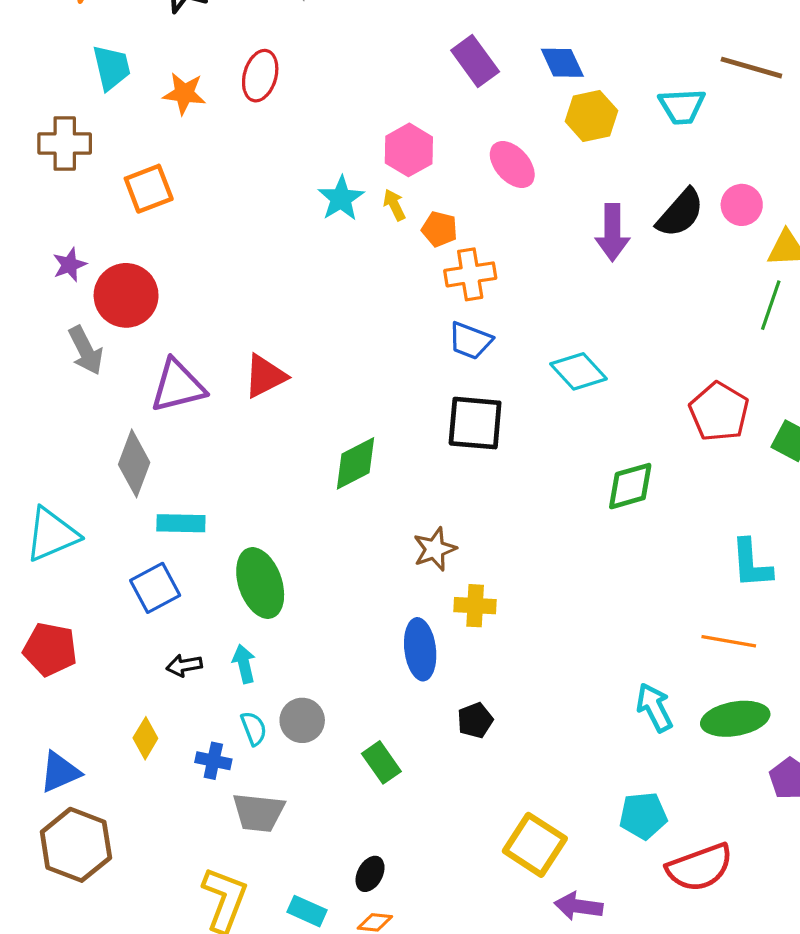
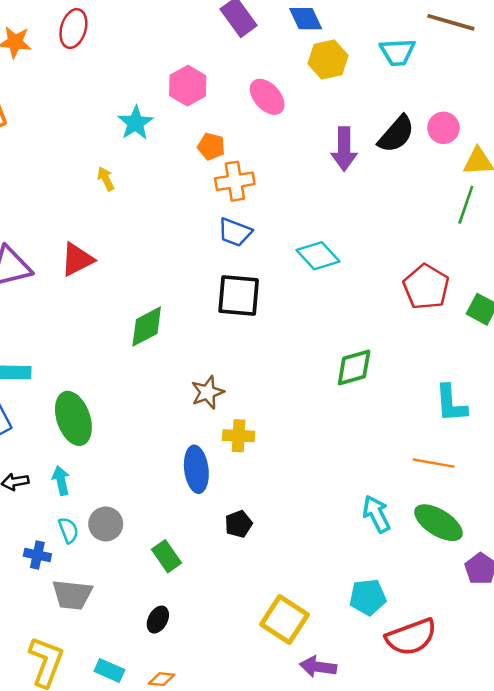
yellow arrow: (394, 205) -> (106, 179), moved
green diamond: (630, 486) -> (354, 367), moved
green ellipse: (735, 719) -> (438, 523), turned 42
black ellipse: (370, 874) -> (158, 620), moved

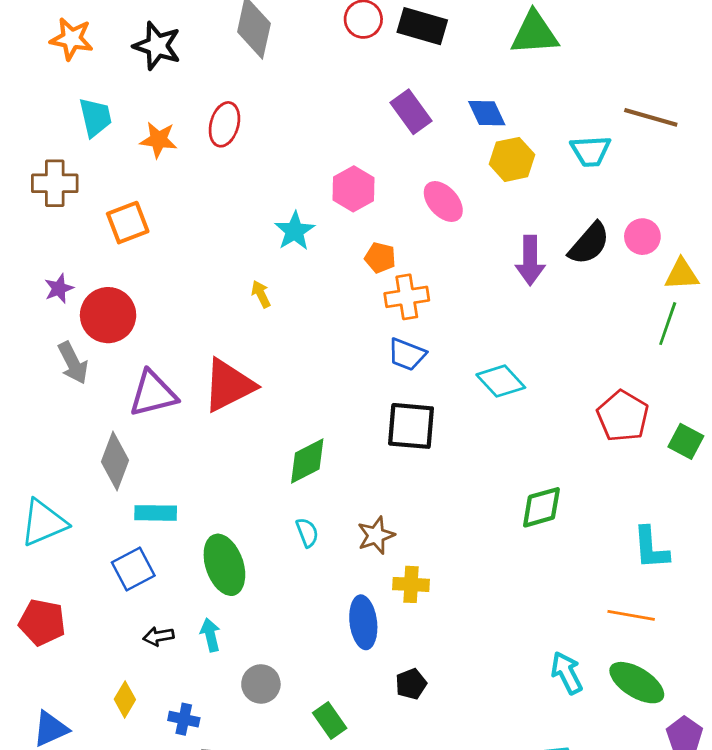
red triangle: (77, 259) -> (229, 385), size x1.4
cyan semicircle: (68, 530) -> (307, 533), moved

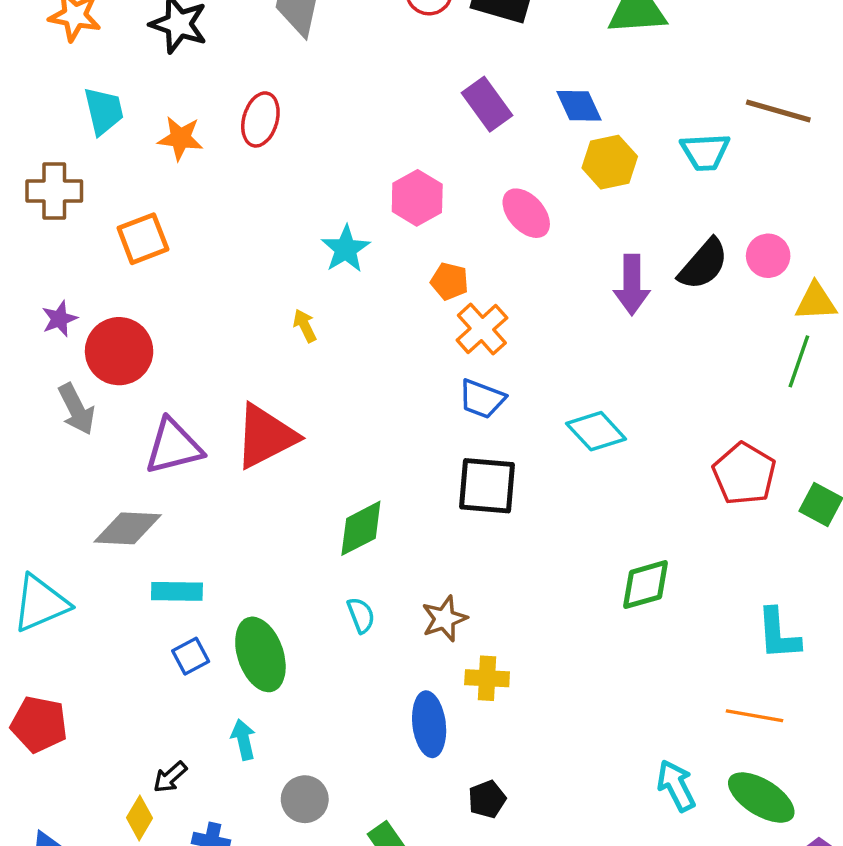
orange cross: (407, 297) -> (482, 329), turned -33
gray diamond: (115, 461) -> (128, 528), turned 72
blue square: (133, 569) -> (191, 656), moved, size x0.7
black arrow: (159, 636) -> (170, 777), moved, turned -32

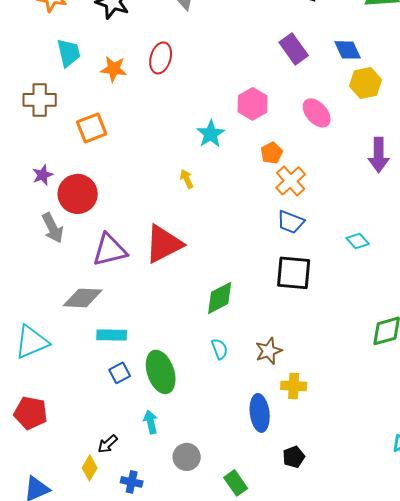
orange pentagon: (450, 281) -> (272, 153), turned 30
cyan diamond: (596, 431) -> (358, 241), size x0.7

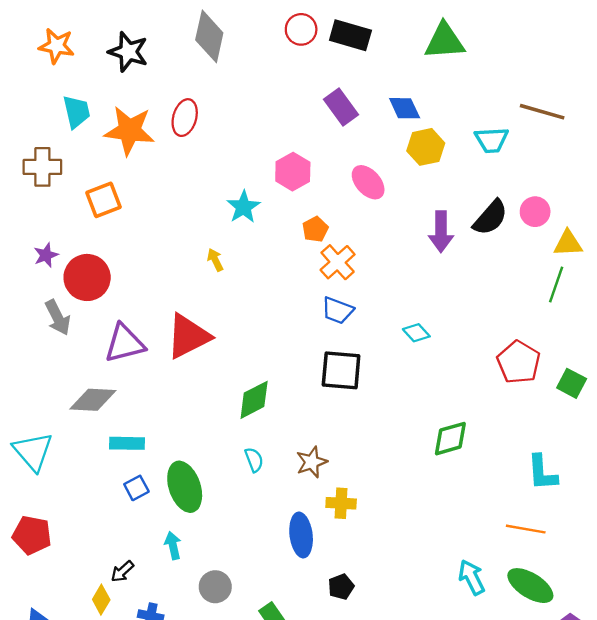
orange star: (114, 69) -> (129, 131), size x1.6
cyan triangle: (32, 342) -> (33, 452), turned -48

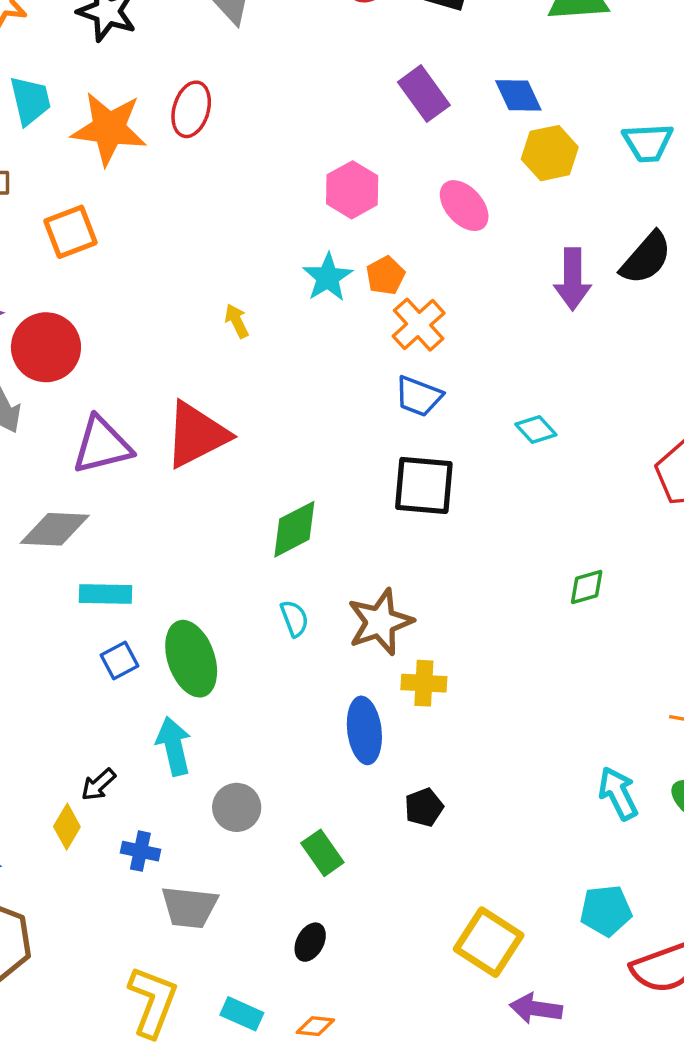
cyan star: (243, 207) -> (328, 277), moved
green diamond: (450, 439) -> (587, 587), size x0.7
brown star: (312, 462) -> (380, 622), size x1.4
cyan arrow: (173, 546) -> (174, 746), size x1.4

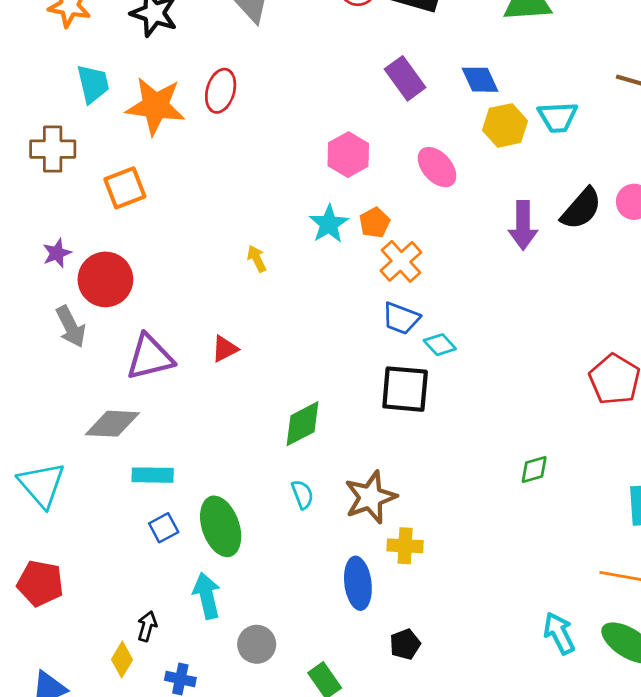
cyan trapezoid: (648, 143) -> (558, 117), moved
cyan diamond: (536, 429) -> (440, 345), moved
red triangle: (196, 435) -> (225, 349), size x0.5
black arrow: (98, 785) -> (147, 626), turned 148

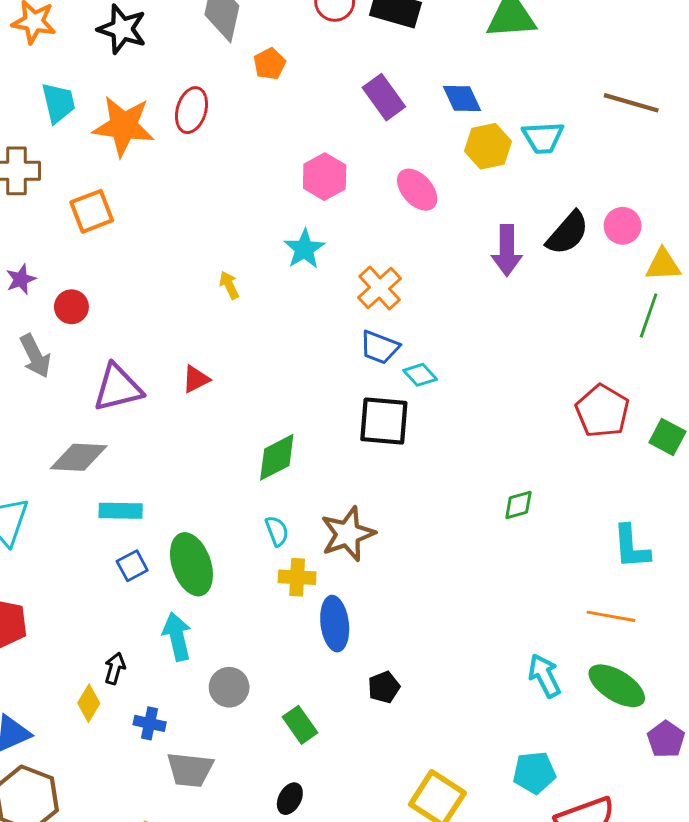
orange pentagon: (375, 223) -> (270, 64), moved
red circle: (105, 279) -> (71, 307), size x0.6
yellow cross: (405, 546) -> (297, 577), moved

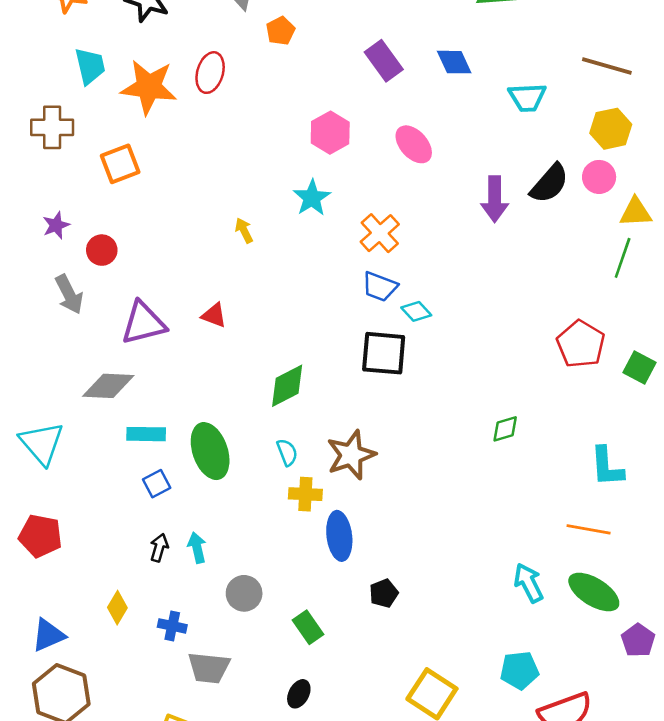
yellow hexagon: (488, 146) -> (611, 129), moved
red triangle: (196, 379) -> (214, 315), turned 48
green ellipse: (191, 564) -> (210, 451), moved
cyan arrow: (177, 637) -> (197, 548), size x0.7
black arrow: (115, 668) -> (159, 548), moved

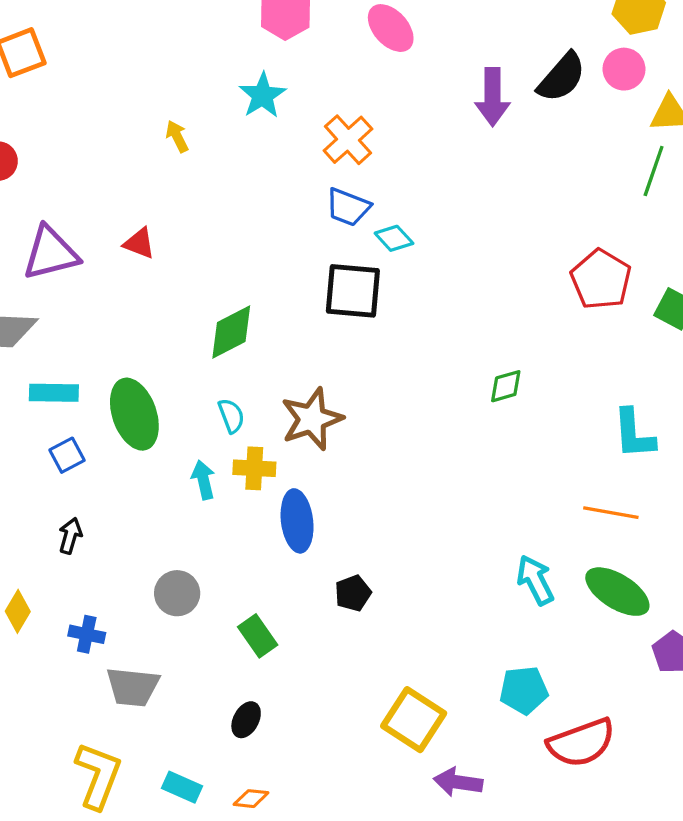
cyan arrow: (197, 548) -> (203, 480), moved

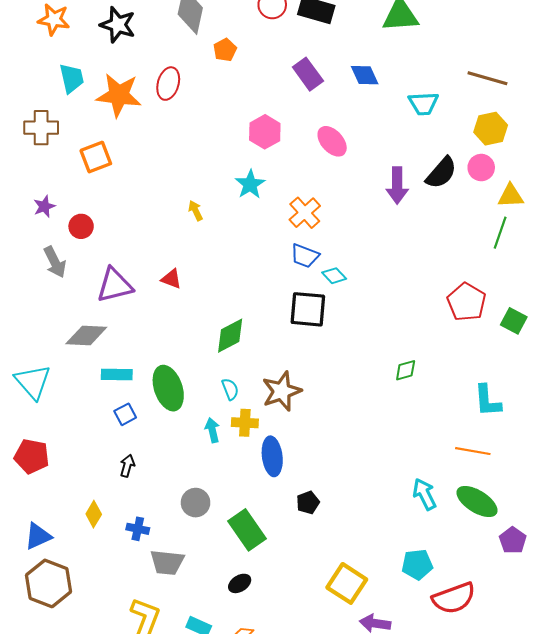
green rectangle: (258, 636) -> (247, 530), size x1.5
black ellipse: (246, 720) -> (240, 583), turned 30

